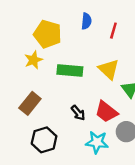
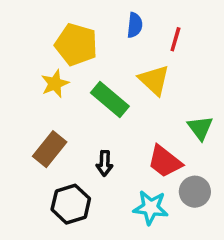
yellow triangle: (109, 69) -> (154, 80), moved
green rectangle: (70, 71) -> (110, 100), turned 35
black arrow: (78, 113) -> (105, 163), moved, turned 42

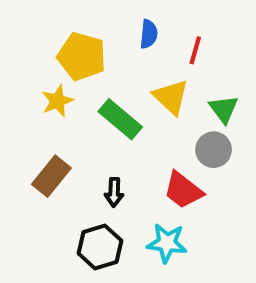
green triangle: (200, 128) -> (224, 109), moved
gray circle: (195, 192) -> (214, 150), moved
black hexagon: (71, 204) -> (100, 247), moved

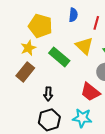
brown rectangle: (51, 176) -> (25, 72), moved
black arrow: (114, 192) -> (48, 94), moved

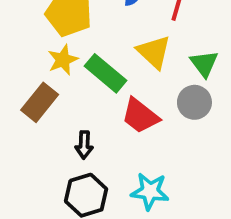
yellow star: (28, 48) -> (63, 60), moved
red trapezoid: (90, 92) -> (140, 116), moved

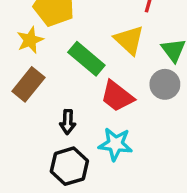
yellow star: (63, 60) -> (30, 40), moved
cyan star: (150, 191) -> (115, 144), moved

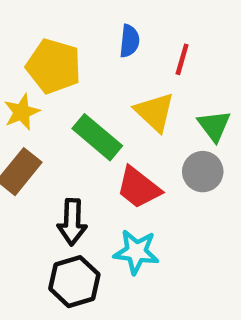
black arrow: (68, 122) -> (72, 222), size x1.4

